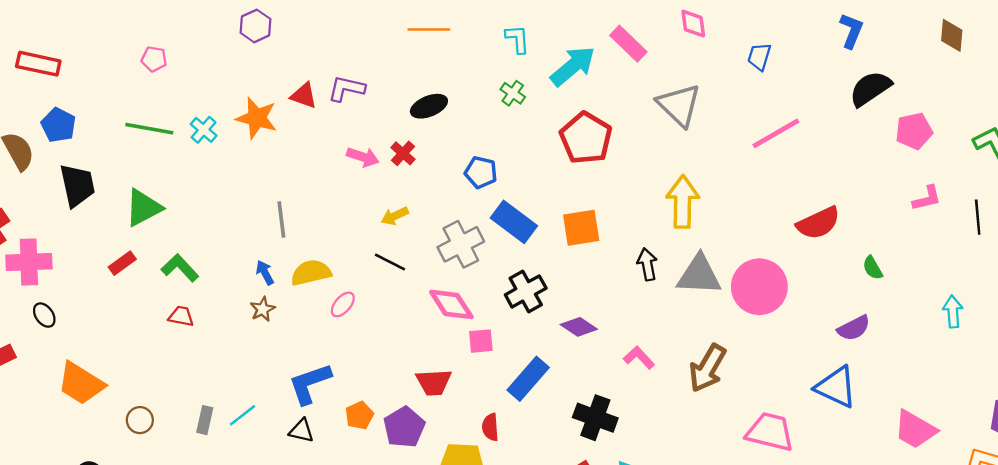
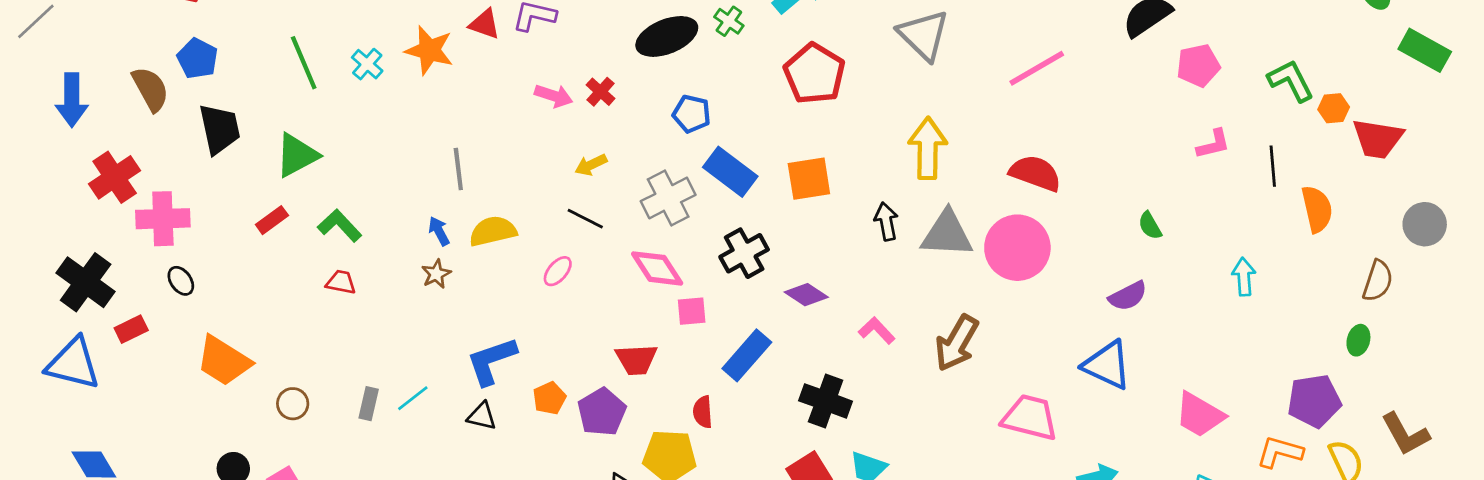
black ellipse: (429, 106) -> (667, 36), moved, size x1.4
green line: (149, 129) -> (304, 63), turned 57
red semicircle: (818, 223) -> (1035, 173), moved, turned -135
pink ellipse: (343, 304) -> (558, 271), moved

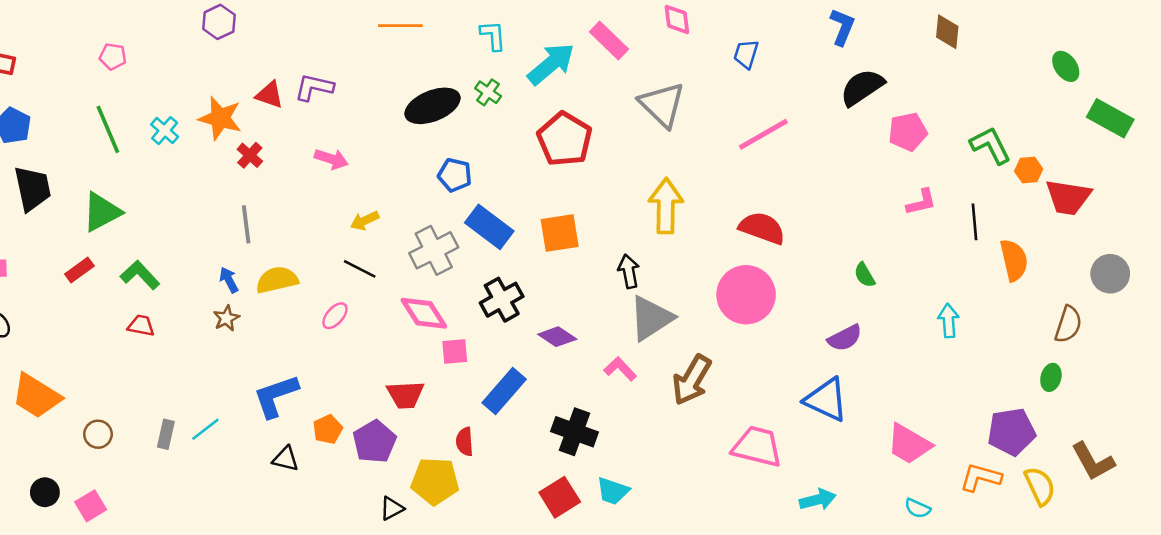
red cross: (601, 92) -> (250, 155), moved
gray triangle: (947, 234) -> (651, 318), moved, turned -36
black triangle: (482, 416) -> (286, 459), moved

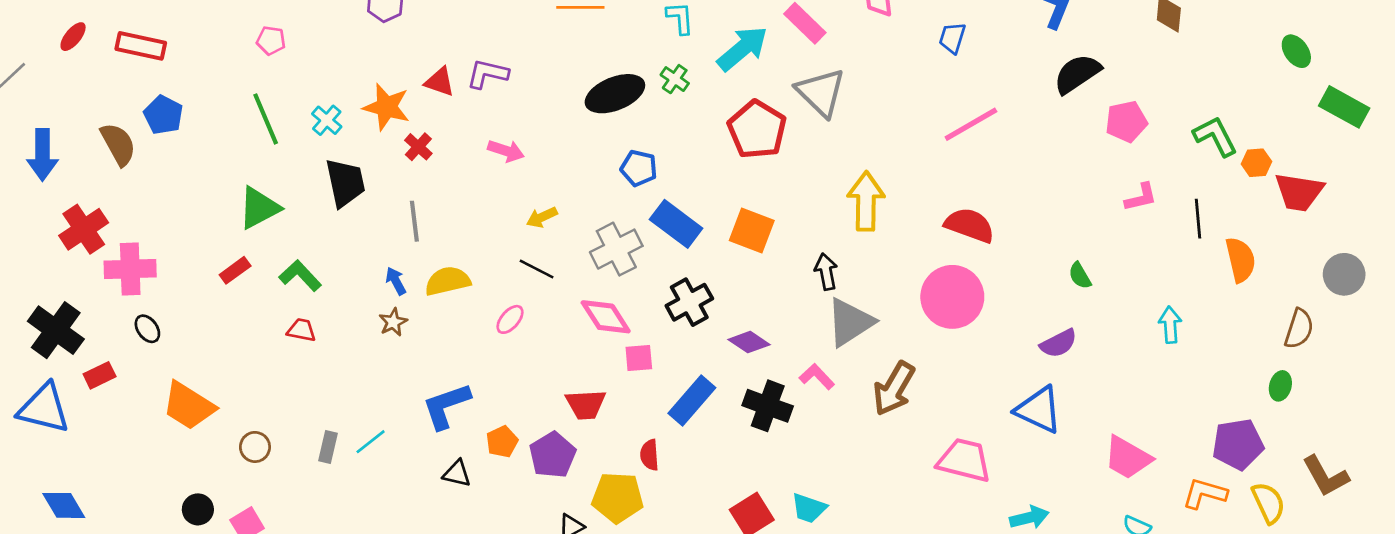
gray triangle: (662, 105) -> (821, 92), moved
black trapezoid: (33, 189) -> (345, 183), moved
orange square: (560, 233) -> (752, 230), turned 30
black cross: (574, 432) -> (768, 406), moved

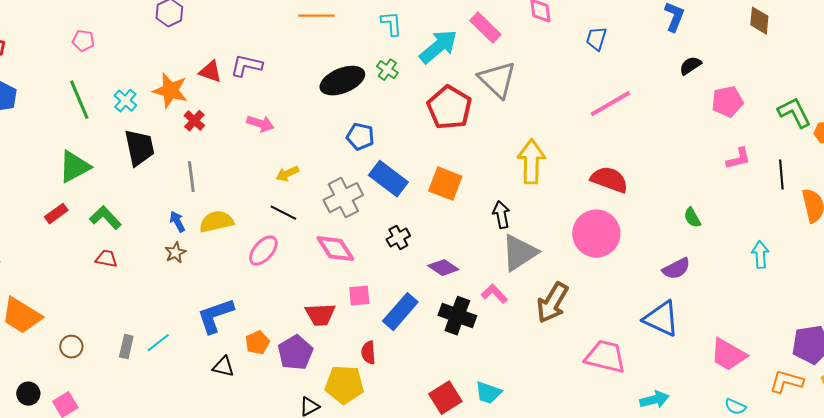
black semicircle: (1077, 74) -> (690, 66), size x0.6
black cross: (689, 302) -> (398, 238), size x0.7
pink ellipse: (510, 319) -> (263, 251), size x1.4
pink square: (639, 358) -> (359, 296), moved

